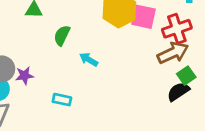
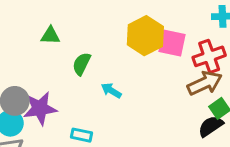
purple star: (24, 76) -> (40, 108), size x1.6

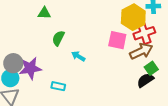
green triangle: (50, 36) -> (44, 13), moved
yellow hexagon: (145, 36) -> (133, 17), moved
pink square: (172, 43) -> (117, 40), moved

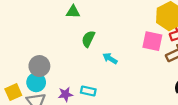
purple star: (30, 68) -> (65, 94), moved, size x0.6

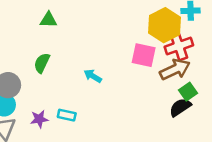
green semicircle: (88, 39) -> (42, 63), moved

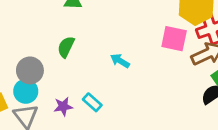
cyan rectangle: (67, 115) -> (92, 102), turned 30

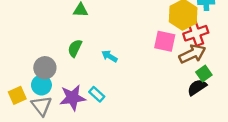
cyan arrow: (120, 61) -> (109, 56), moved
purple star: (63, 106) -> (73, 98), size x1.6

